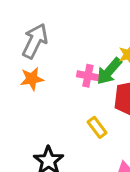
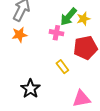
green arrow: (109, 71) -> (68, 17), moved

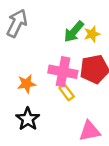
pink cross: (56, 33) -> (63, 72), moved, size x1.6
orange star: (19, 35) -> (27, 84), moved

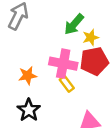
yellow star: (92, 34) -> (91, 37), moved

